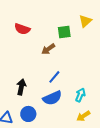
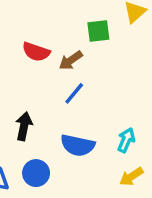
red semicircle: (22, 29) -> (36, 52), moved
blue line: (54, 77) -> (74, 93), moved
blue semicircle: (52, 98) -> (78, 145), turned 36

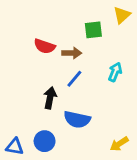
brown arrow: (71, 60) -> (72, 53), turned -144
black arrow: (24, 126) -> (50, 98), moved
cyan arrow: (126, 140) -> (115, 72), moved

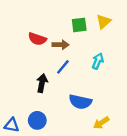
yellow triangle: (122, 15) -> (104, 21), moved
blue semicircle: (77, 119) -> (80, 102), moved

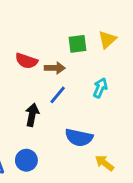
yellow arrow: (101, 123) -> (104, 163), turned 70

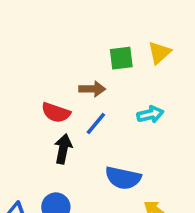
red semicircle: (26, 61) -> (56, 113), moved
cyan arrow: (100, 88) -> (150, 114), turned 54

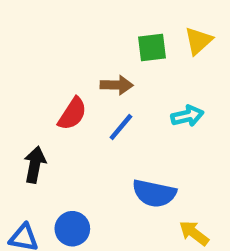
red semicircle: (56, 113) -> (72, 114), turned -76
black arrow: (63, 149) -> (35, 165), moved

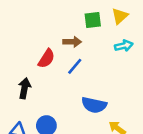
cyan arrow: (187, 116) -> (124, 46), moved

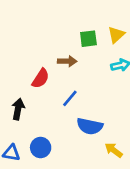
blue line: (75, 66) -> (70, 98), moved

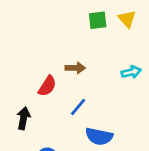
yellow triangle: (116, 35) -> (127, 19), moved, turned -30
green square: (88, 39) -> (98, 20), moved

